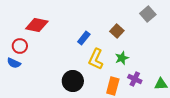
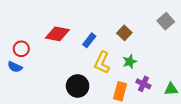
gray square: (148, 14) -> (166, 21), moved
red diamond: (37, 25) -> (57, 34), moved

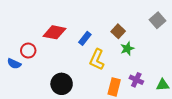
red circle: (21, 49) -> (28, 51), moved
green star: (130, 62) -> (127, 48), moved
black circle: (78, 86) -> (62, 84), moved

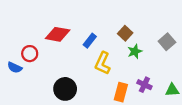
gray square: (158, 20) -> (167, 42), moved

